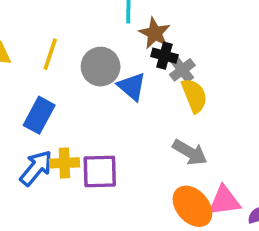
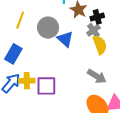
black cross: (164, 56) -> (97, 17), moved, turned -32

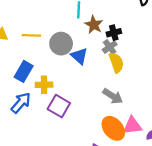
yellow line: (20, 20) -> (31, 35), turned 72
yellow cross: (27, 81) -> (44, 85), moved
purple square: (46, 86) -> (59, 106), turned 30

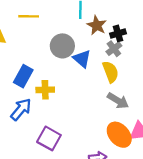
yellow line: (31, 35) -> (29, 16), moved
yellow semicircle: (116, 63) -> (111, 72), moved
purple square: (59, 106) -> (49, 138), moved

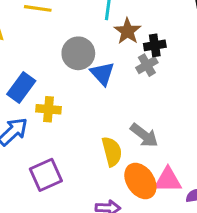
yellow semicircle: (111, 72) -> (112, 152), moved
purple square: (49, 138) -> (46, 175), turned 30

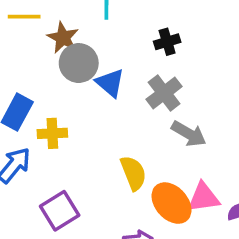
brown star: (128, 31) -> (63, 38), moved
gray cross: (147, 65) -> (164, 93), moved, size x1.4
gray arrow: (144, 135) -> (189, 134), moved

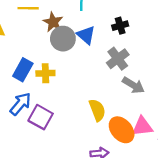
blue triangle: (110, 83) -> (86, 35), moved
yellow cross: (52, 133) -> (45, 73), moved
purple square: (60, 211) -> (41, 117), moved, turned -30

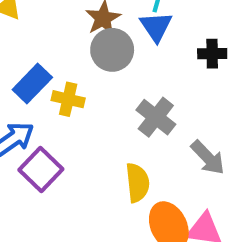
blue triangle: (86, 35) -> (156, 27), moved
gray cross: (118, 59) -> (156, 117), moved, turned -30

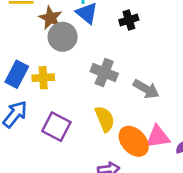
purple square: (41, 169) -> (56, 127), moved

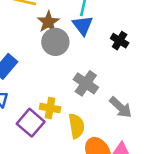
black cross: (129, 20) -> (120, 41), turned 36
yellow cross: (43, 78) -> (50, 108), moved

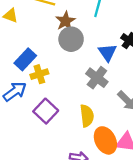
blue triangle: (83, 25) -> (107, 52), moved
yellow cross: (50, 108) -> (39, 74), moved, turned -30

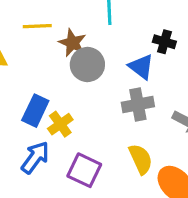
gray cross: (97, 78) -> (138, 104), turned -30

